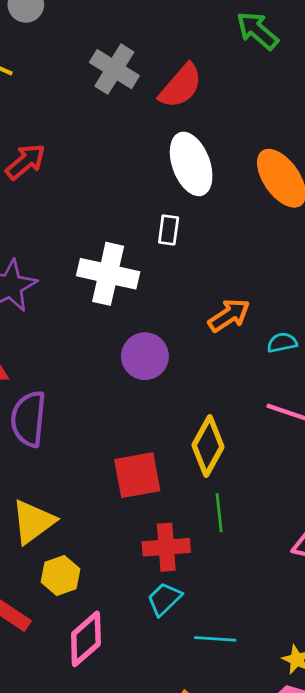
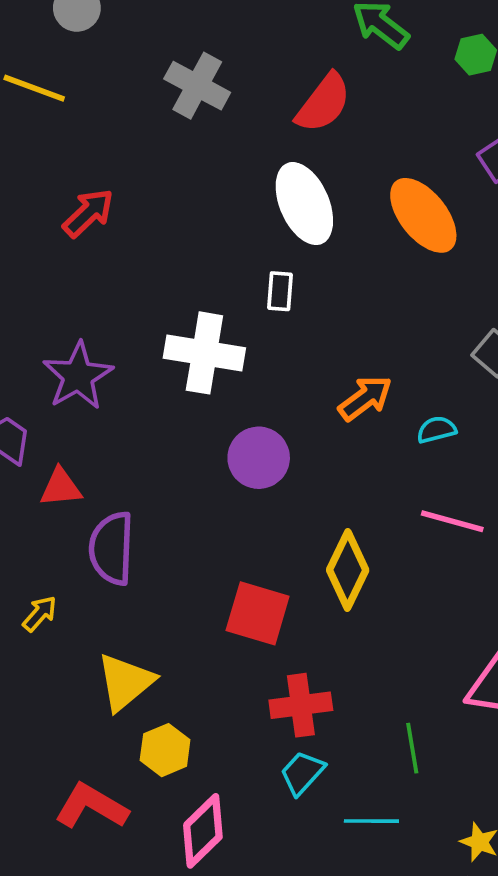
red semicircle: (181, 86) -> (323, 103), moved
red square: (137, 475) -> (258, 613), turned 30
green line: (219, 513) -> (412, 748), moved

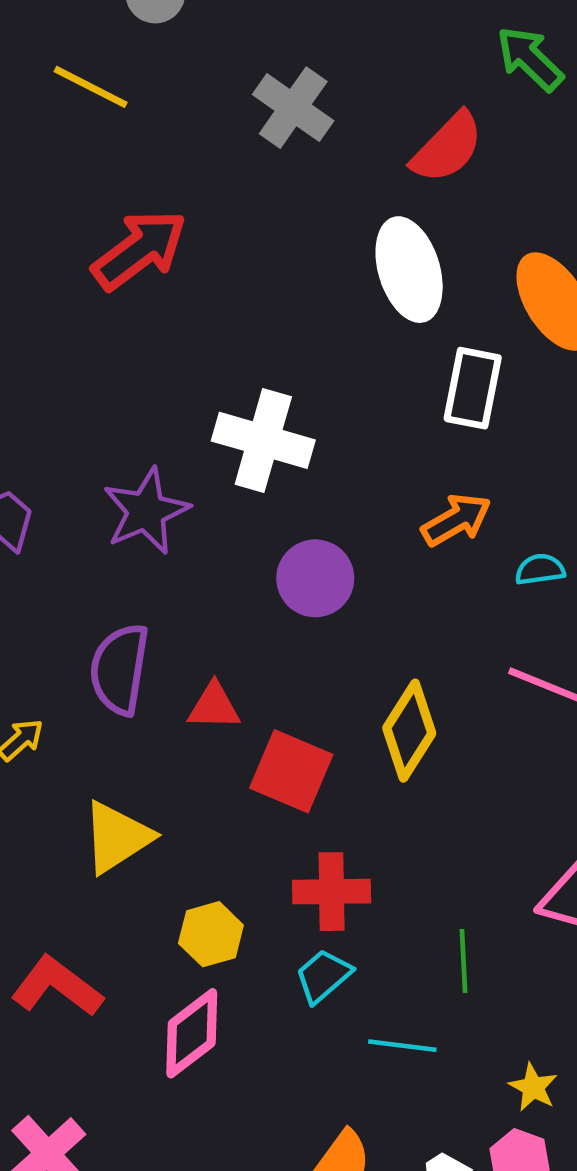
red arrow: (88, 213) -> (139, 250), size x1.4
white rectangle: (280, 291) -> (473, 388), moved, size x1.6
purple star: (78, 376) -> (146, 511), moved
red triangle: (61, 487) -> (214, 706), moved
yellow hexagon: (165, 750) -> (211, 934), moved

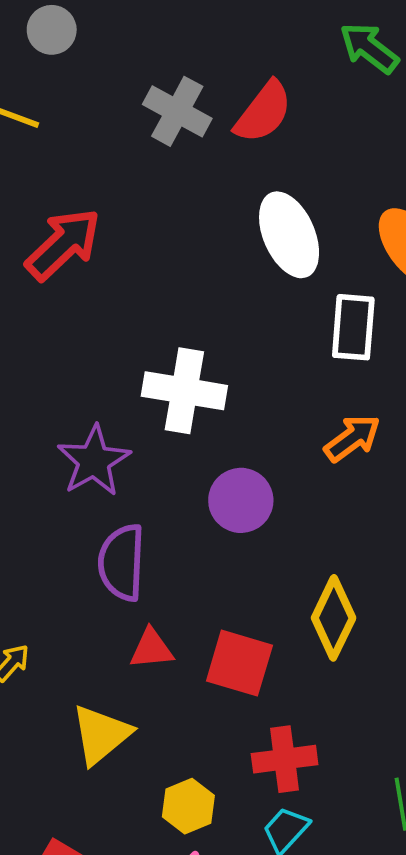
red semicircle: (447, 148) -> (263, 112), moved
purple semicircle: (120, 669) -> (122, 562), moved
red triangle: (214, 706) -> (152, 649), moved

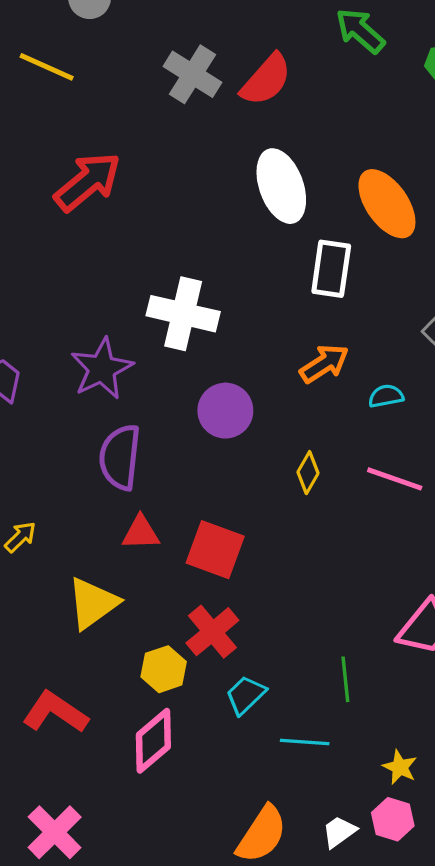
yellow diamond: (334, 618) -> (308, 473), moved, size x0.6
red cross: (285, 759) -> (212, 632), moved, turned -36

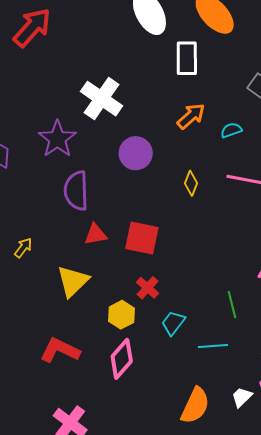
white cross: (183, 314) -> (102, 99), turned 30
red cross: (212, 632) -> (148, 288), size x0.7

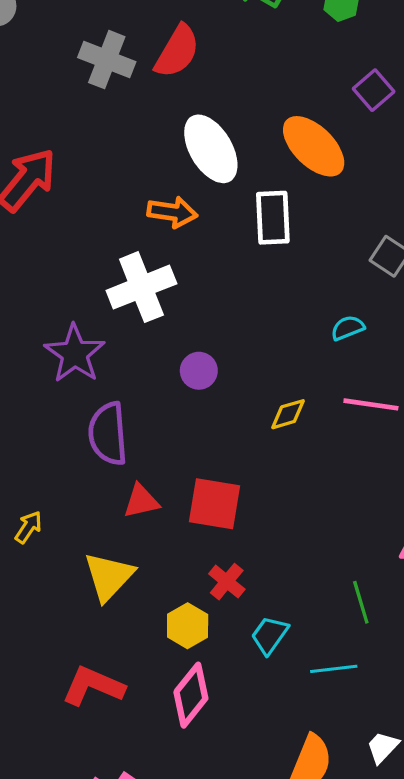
white cross: (102, 99) -> (141, 287), turned 36
orange arrow: (191, 116) -> (172, 212), moved, turned 52
purple circle: (136, 153) -> (199, 371), size x0.7
yellow diamond: (191, 183) -> (288, 414), turned 55

